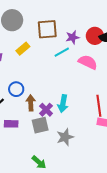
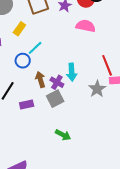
cyan line: (62, 52) -> (35, 48), moved
blue circle: (16, 89) -> (23, 61), moved
gray star: (65, 137) -> (97, 89), moved

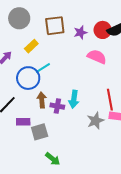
blue circle: (23, 61) -> (28, 78), size x1.5
purple cross: (57, 82) -> (57, 106), turned -32
gray square: (55, 99) -> (40, 132), moved

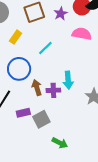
cyan line: (43, 68) -> (45, 48), moved

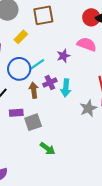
purple star: (61, 13) -> (63, 56), moved
cyan line: (45, 48) -> (37, 64), moved
purple cross: (53, 90) -> (50, 83), moved, turned -32

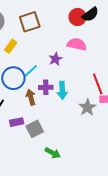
purple cross: (50, 83) -> (46, 87), turned 32

